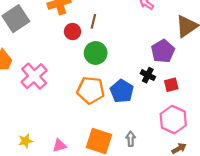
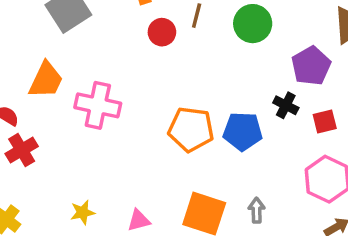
green circle: (96, 53) -> (253, 24), moved
pink cross: (34, 76) -> (98, 105), turned -36
blue pentagon: (122, 91) -> (243, 131), turned -30

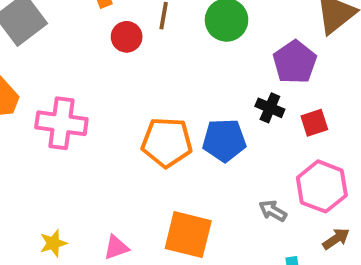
gray arrow: (257, 210) -> (273, 211), moved, turned -55

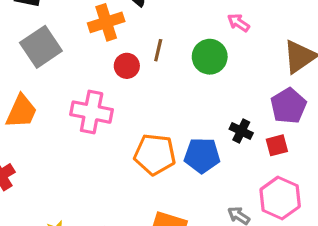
purple pentagon: (295, 62) -> (288, 106), moved
pink cross: (61, 123) -> (92, 112), moved

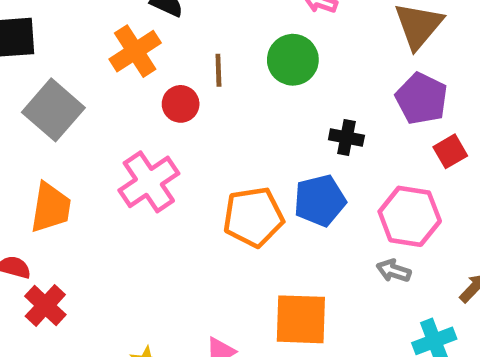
pink cross: (92, 112) -> (149, 182), turned -30
black cross: (241, 131) -> (346, 138), moved
red square: (277, 145) -> (450, 151), moved
pink hexagon: (280, 198) -> (410, 216), moved

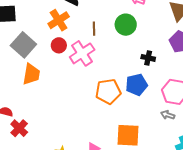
red circle: (181, 104) -> (59, 45), moved
pink cross: (149, 182) -> (82, 53), moved
orange trapezoid: (51, 208) -> (31, 74), moved

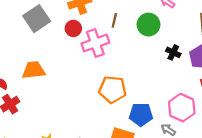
black cross: (148, 58) -> (173, 52), moved
orange trapezoid: (31, 74) -> (34, 70), moved, turned -120
blue pentagon: (137, 85) -> (141, 115), moved

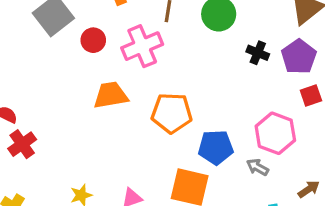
red circle: (73, 28) -> (93, 40), moved
orange trapezoid: (34, 70) -> (111, 95), moved

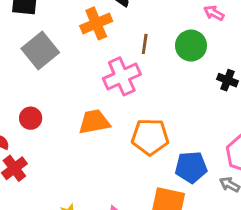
red circle: (93, 40) -> (31, 118), moved

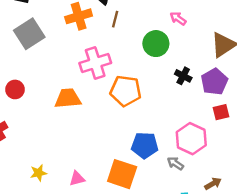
brown line: (145, 44) -> (115, 19), moved
orange pentagon: (150, 137) -> (126, 91), moved

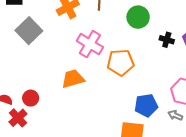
pink cross: (95, 63) -> (90, 44), turned -30
red circle: (15, 89) -> (31, 98), moved

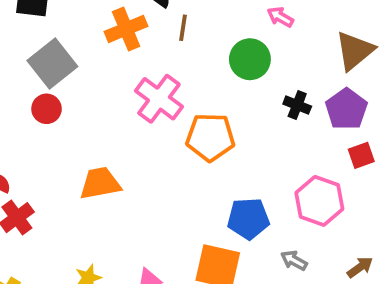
orange trapezoid: (73, 79) -> (100, 183), moved
red circle: (31, 98) -> (47, 109), moved
gray arrow: (175, 115) -> (294, 260), moved

